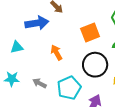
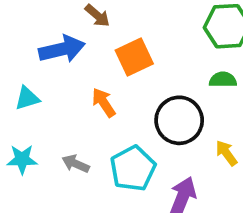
orange square: (90, 32) -> (134, 57), moved

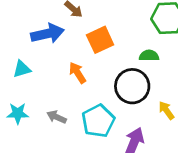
green semicircle: (223, 80) -> (149, 56), moved

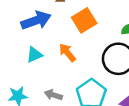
cyan triangle: (22, 69) -> (34, 55), moved

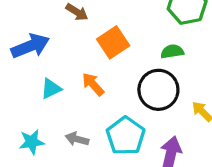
blue arrow: (36, 20) -> (30, 46), moved

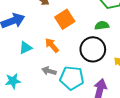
cyan pentagon: (126, 136) -> (72, 78), turned -30
gray arrow: (77, 139) -> (49, 71), moved

